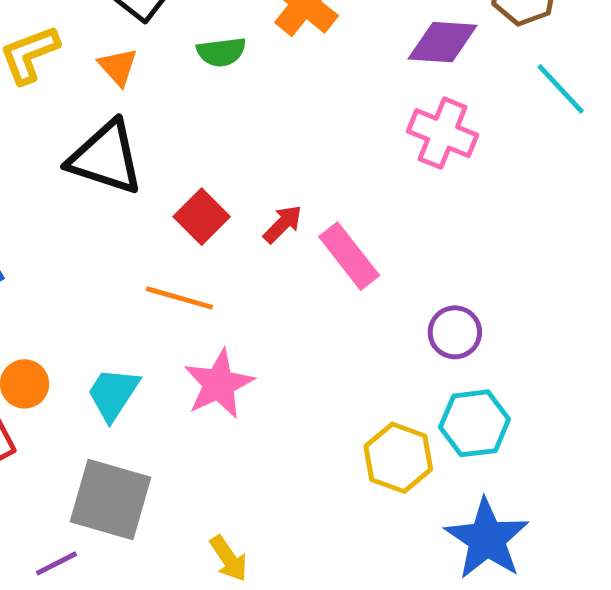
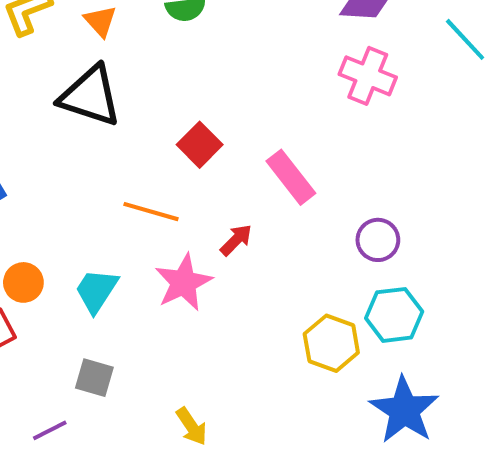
red square: (202, 217) -> (200, 145), moved
red arrow: (283, 224) -> (236, 240), moved
gray square: (111, 500) -> (94, 378), size x0.6

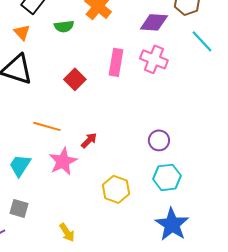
red square: (200, 145) -> (75, 79), moved
pink rectangle: (291, 177) -> (116, 62), moved, turned 48
yellow hexagon: (331, 343) -> (116, 189), moved

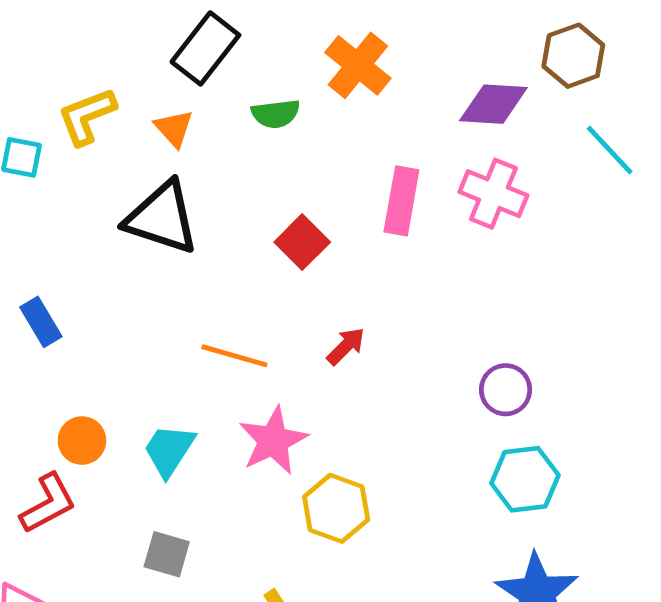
red arrow: (89, 140) -> (346, 346), moved
yellow hexagon: (116, 189) -> (336, 508), moved

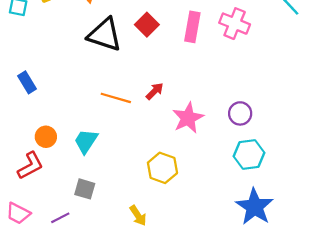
black triangle: (162, 218) -> (105, 35), moved
red square: (302, 242) -> (147, 25), moved
red arrow: (346, 346) -> (155, 91), moved
pink star: (273, 441) -> (188, 118), moved

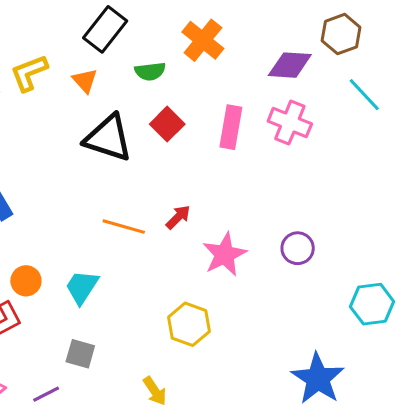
cyan hexagon: (249, 155) -> (372, 304), moved

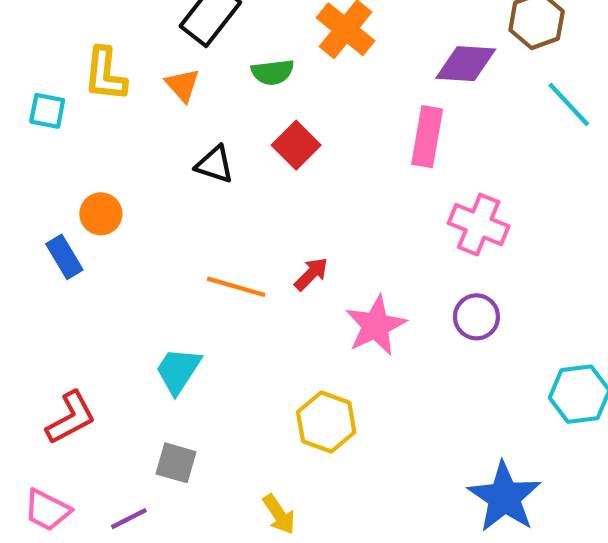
yellow L-shape: (29, 73) -> (105, 74), turned -63
pink cross: (290, 123) -> (479, 225), moved
pink rectangle: (231, 127) -> (427, 137), moved
black triangle: (108, 138) -> (215, 164), size x0.6
orange circle: (26, 281) -> (101, 214), moved

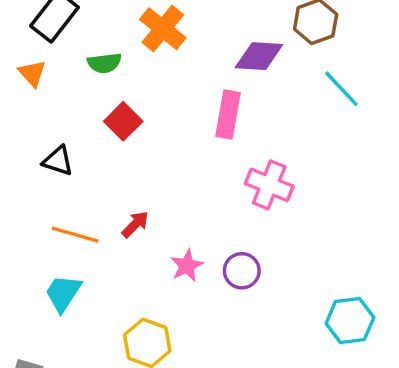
black triangle: (215, 164) -> (58, 161), moved
purple circle: (476, 317) -> (242, 271), moved
pink star: (376, 325) -> (187, 266), size x0.7
cyan trapezoid: (178, 371) -> (63, 293), moved

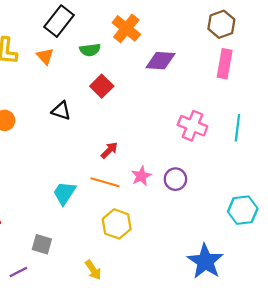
purple diamond: (259, 56) -> (160, 61), moved
cyan line: (341, 89) -> (237, 128), moved, turned 50
pink rectangle: (228, 114) -> (225, 64), moved
orange line: (75, 235) -> (105, 182), moved

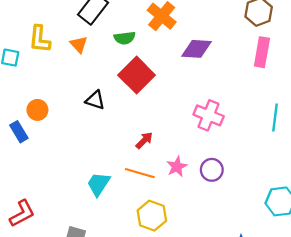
red square: (102, 86) -> (137, 75), size x1.5
pink cross: (193, 126) -> (209, 115), moved

